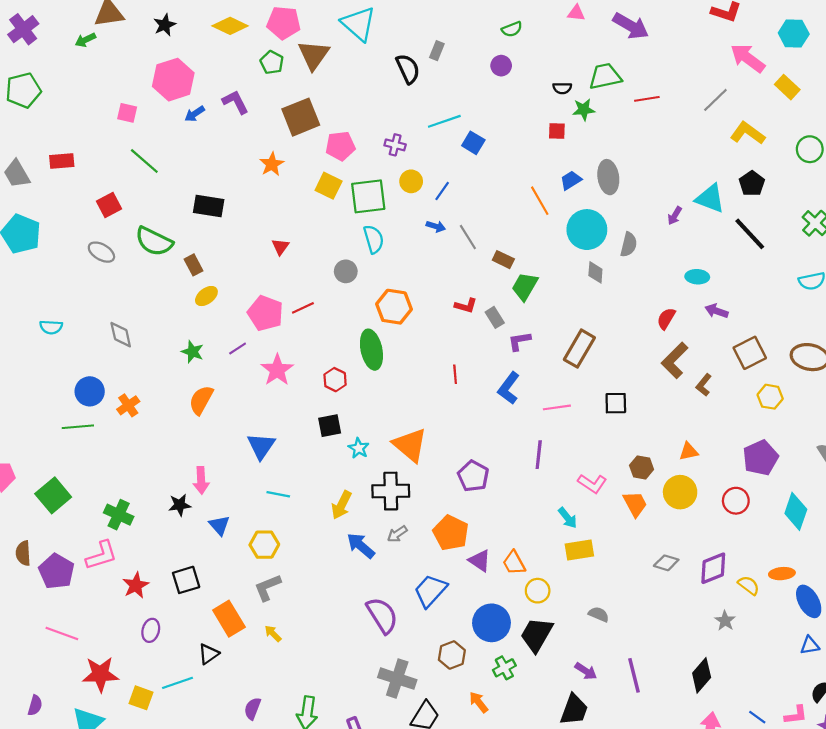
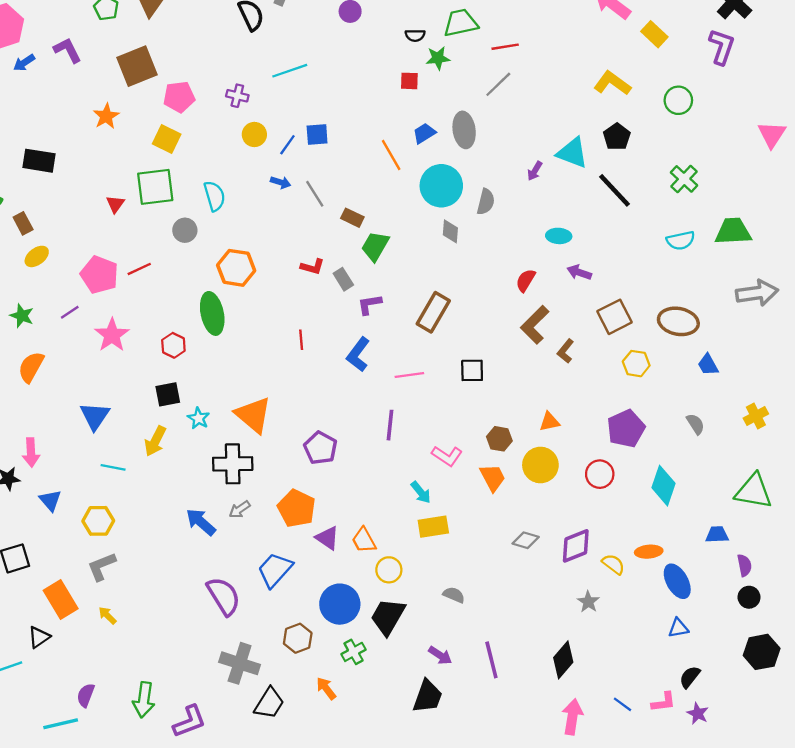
gray line: (715, 100) -> (498, 84), moved
blue square: (473, 143) -> (317, 134), moved, turned -35
green square: (368, 196) -> (155, 187), moved
yellow arrow: (341, 505) -> (155, 441), moved

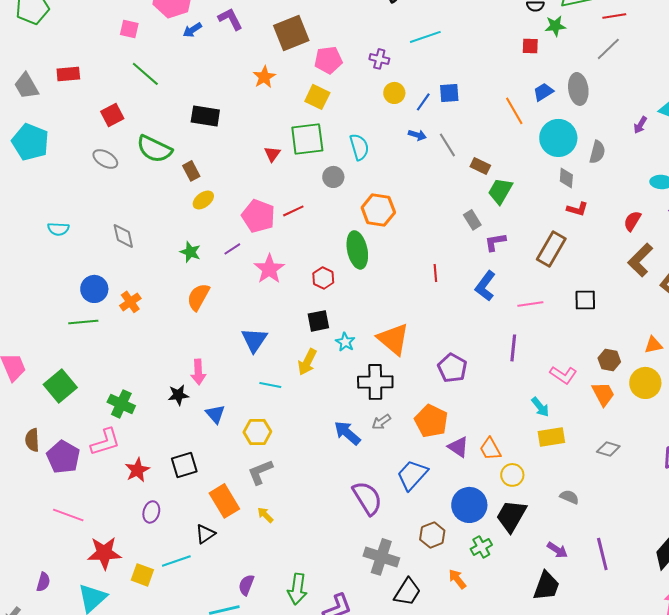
red L-shape: (313, 267) -> (577, 209), moved
gray diamond: (526, 540) -> (608, 449), moved

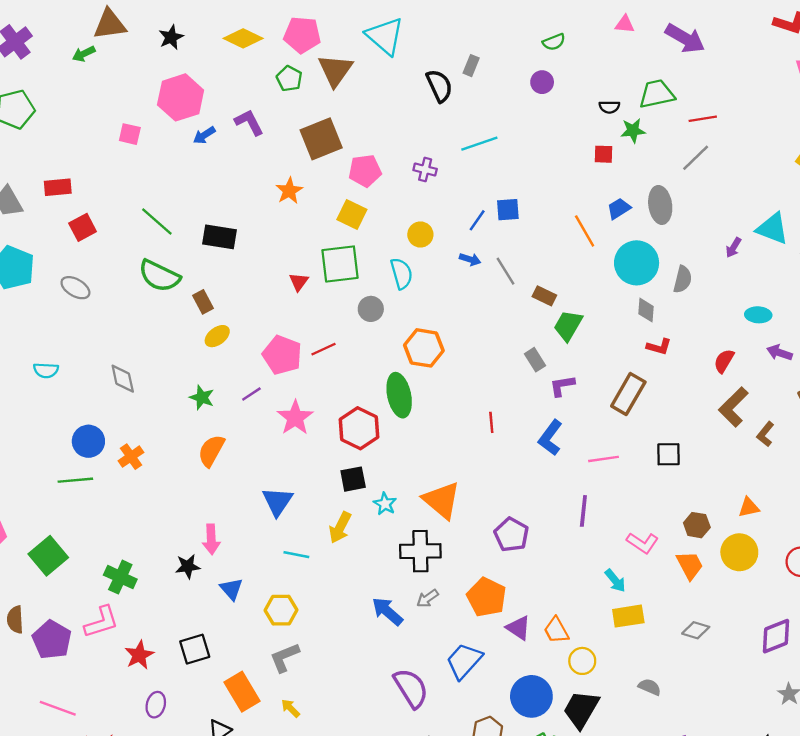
green line: (145, 74) -> (157, 222), moved
yellow circle: (394, 93) -> (420, 235), moved
red square: (112, 115) -> (83, 227), moved
gray ellipse: (105, 159) -> (75, 288), moved
red hexagon: (323, 278) -> (359, 428), size x1.6

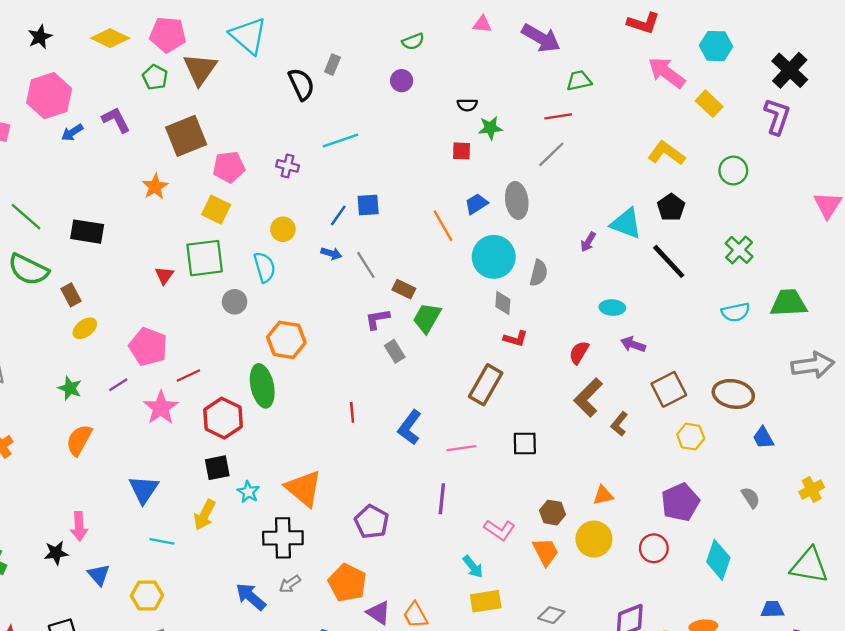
green trapezoid: (657, 94) -> (579, 81), moved, size x0.7
red line: (324, 349) -> (188, 376), moved
purple L-shape: (562, 386) -> (377, 319), moved

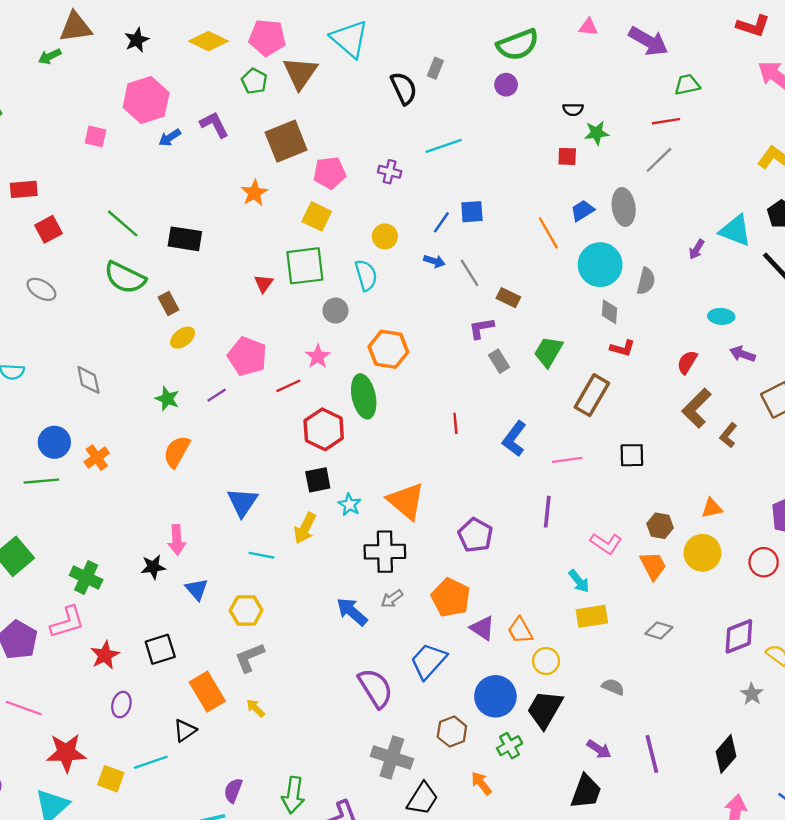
green semicircle: (413, 41) -> (518, 45), size x1.8
green trapezoid: (427, 318) -> (548, 352), moved
pink star: (161, 408) -> (318, 356), moved, size x0.7

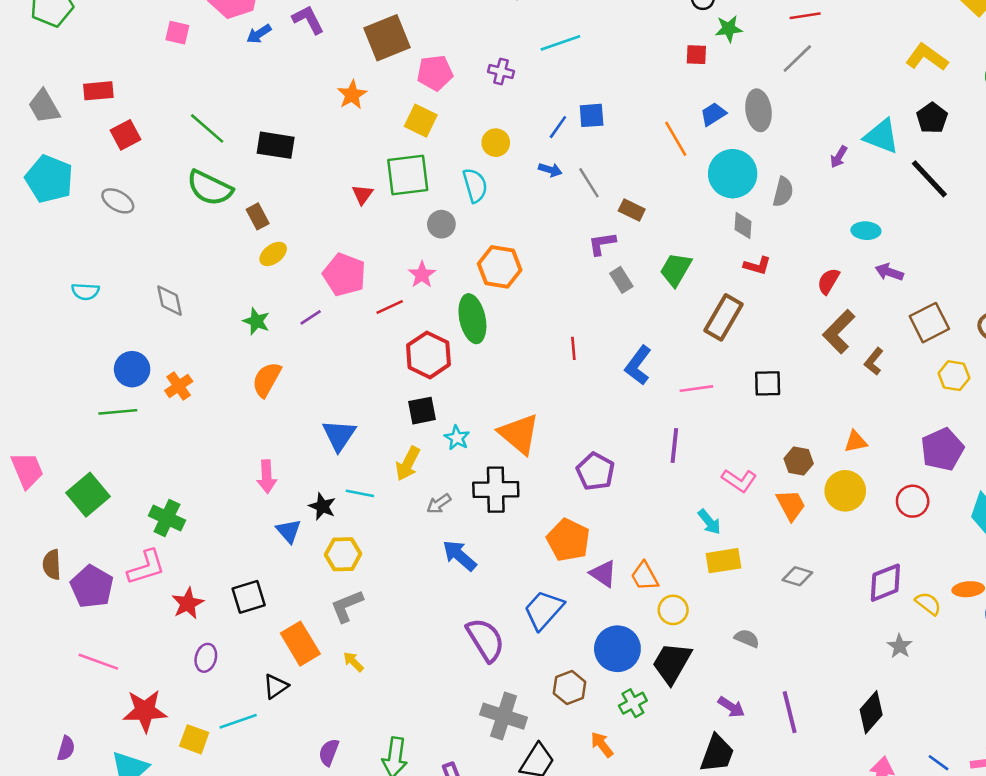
black star: (153, 567) -> (322, 506), moved, turned 30
gray arrow: (392, 599) -> (439, 504), moved

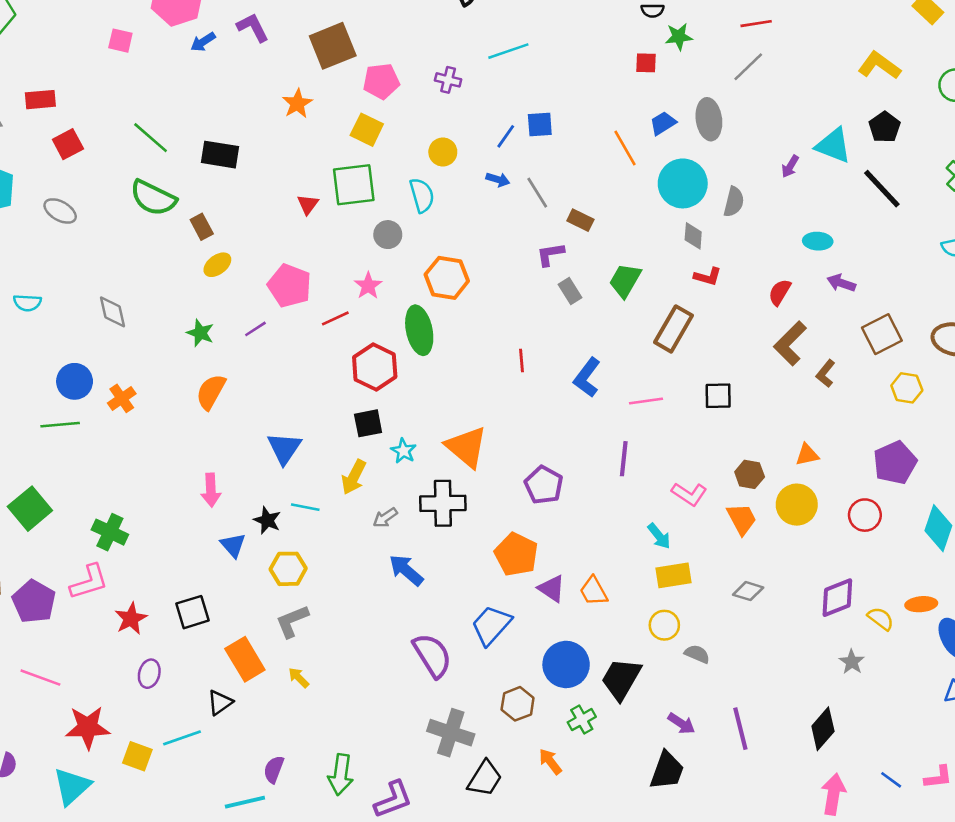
yellow circle: (673, 610) -> (664, 625), moved

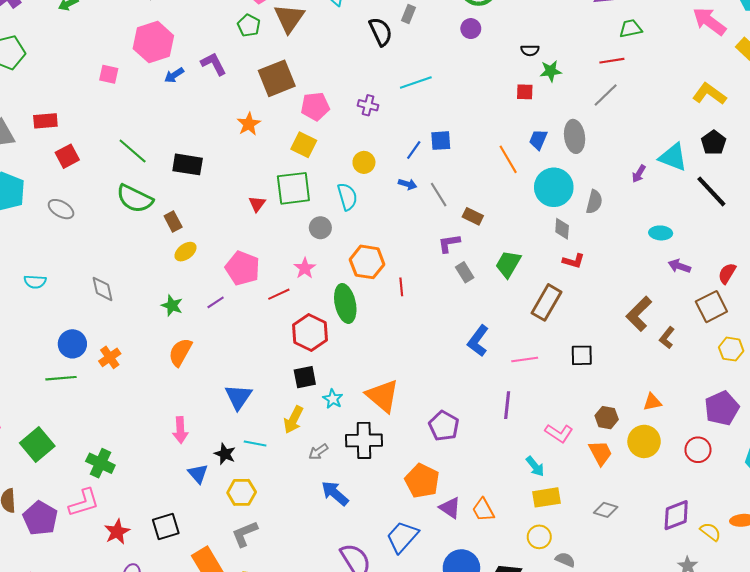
blue trapezoid: (663, 123) -> (538, 140), turned -35
red semicircle: (780, 292) -> (727, 273), moved
red line: (521, 360) -> (401, 287), moved

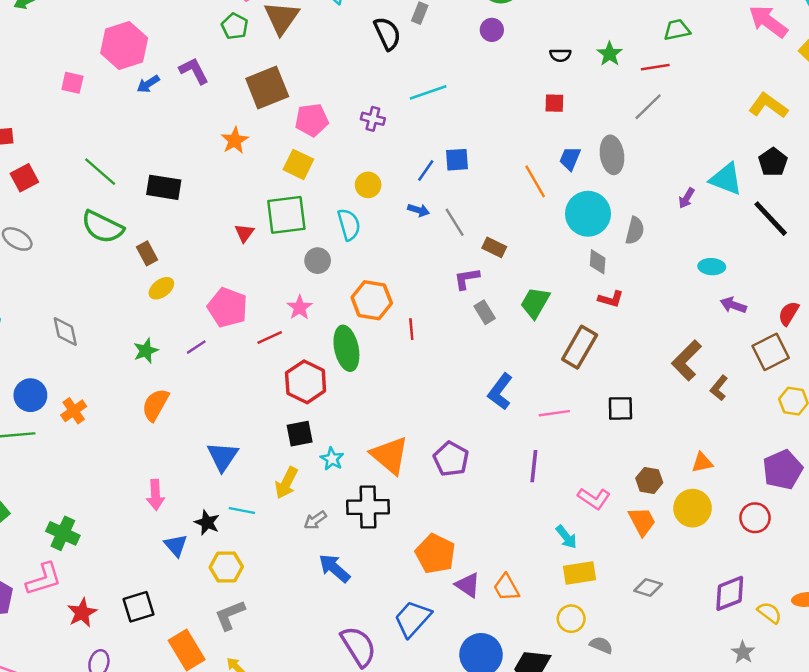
green star: (551, 71) -> (610, 54), moved, turned -30
green star: (172, 306) -> (146, 351), turned 30
purple pentagon: (444, 426) -> (451, 459), moved

